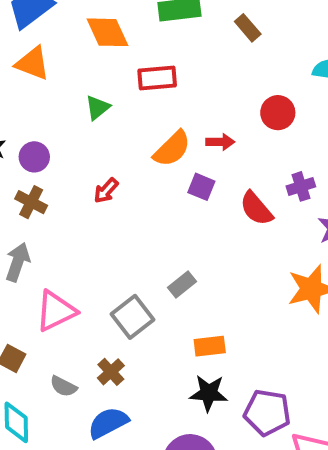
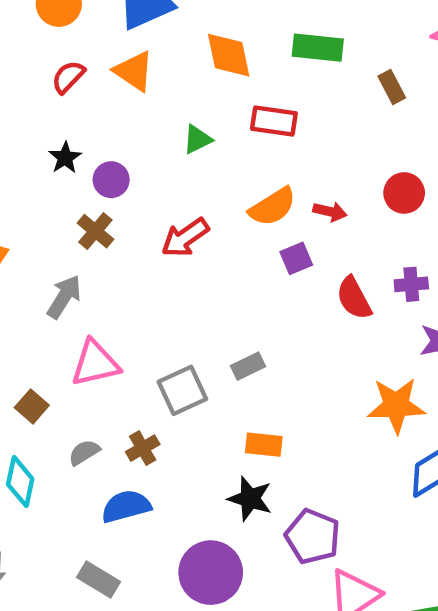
purple square: (201, 187) -> (296, 258), turned 32
red arrow: (106, 191) -> (185, 238), size x1.5
gray semicircle: (63, 386) -> (84, 452), turned 108

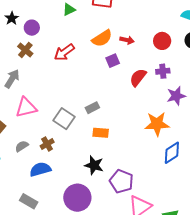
red circle: (404, 193) -> (162, 41), moved
red semicircle: (354, 298) -> (138, 78), turned 66
gray square: (182, 390) -> (64, 119), turned -30
orange rectangle: (264, 445) -> (101, 133), moved

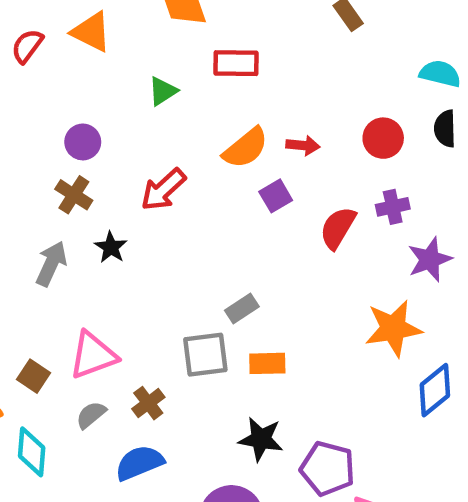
black star: (12, 18) -> (111, 247), moved
pink triangle: (26, 107) -> (93, 355), moved
gray square: (64, 119) -> (205, 355), moved, turned -35

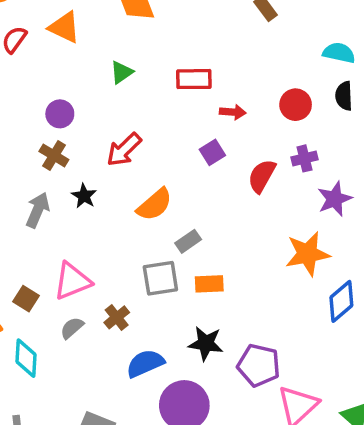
red rectangle: (236, 63) -> (194, 79), moved
orange semicircle: (246, 148) -> (155, 205), moved
blue semicircle: (139, 463) -> (145, 363), moved

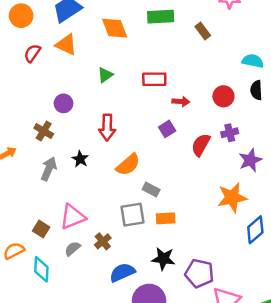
red arrow: (124, 150) -> (107, 127), turned -45
brown cross: (54, 155) -> (44, 131), moved
gray rectangle: (188, 241) -> (151, 189), turned 63

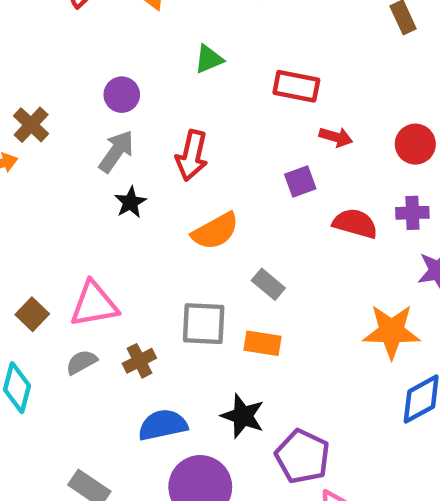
brown cross: (44, 131) -> (31, 125), moved
red semicircle: (201, 145) -> (355, 223), turned 65
gray arrow: (49, 169) -> (116, 151), moved
gray rectangle: (151, 189) -> (268, 284), moved

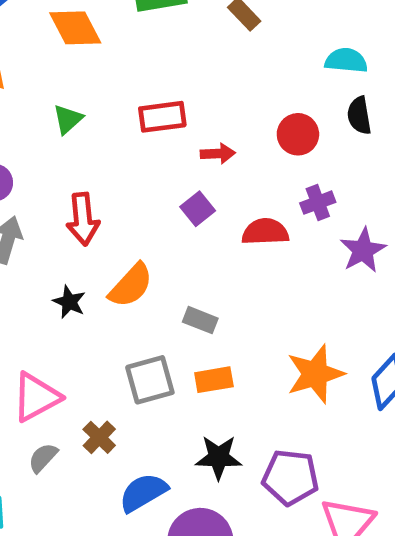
black star: (130, 202) -> (69, 302), moved
orange star: (392, 331) -> (315, 374), moved

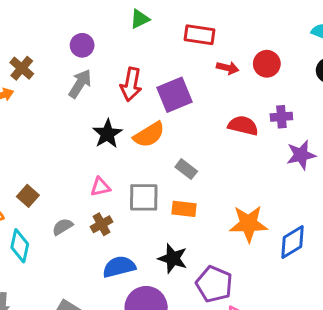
red circle: (298, 134) -> (267, 64), moved
purple square: (198, 209) -> (174, 95), moved, size x1.6
black star: (69, 302) -> (107, 134), size x1.4
pink triangle: (36, 397) -> (100, 187), moved, size x0.6

